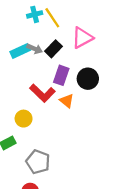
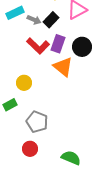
cyan rectangle: (20, 51) -> (15, 13), moved
red L-shape: (42, 93) -> (38, 46), moved
orange triangle: (67, 101) -> (63, 67), size x1.5

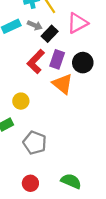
gray arrow: (34, 20) -> (35, 25), moved
red L-shape: (38, 46) -> (36, 62), turned 90
red circle: (30, 149) -> (30, 183), moved

